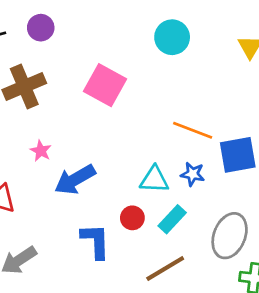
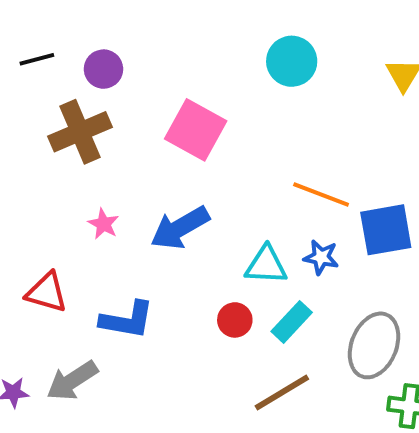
purple circle: (41, 28) -> (103, 69), moved
blue arrow: (75, 180) -> (180, 228), moved
blue L-shape: (95, 241) -> (127, 320), moved, turned 102

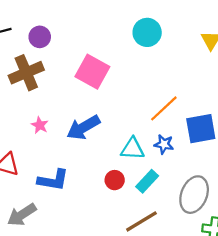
orange line: (321, 195) -> (164, 108), turned -64

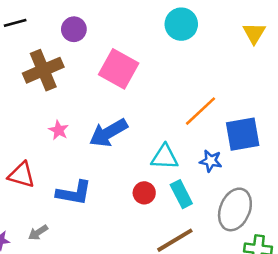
purple circle: (40, 37) -> (74, 29), moved
blue star: (164, 144) -> (211, 161), moved
cyan rectangle: (147, 181) -> (181, 194), turned -70
gray arrow: (22, 215) -> (38, 232), size x0.6

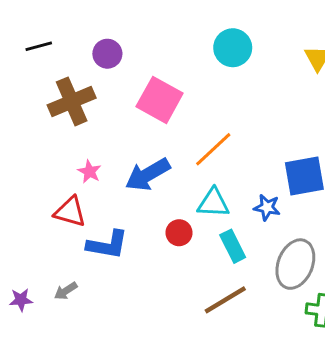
orange line: (200, 111) -> (213, 149), moved
red triangle: (21, 175) -> (70, 212), moved
red circle: (144, 193) -> (179, 233), moved

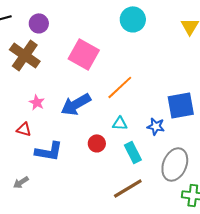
purple circle: (107, 54) -> (39, 23), moved
brown cross: (72, 101) -> (25, 55), turned -32
cyan triangle: (213, 203) -> (120, 123), size x0.7
red triangle: (70, 212) -> (24, 129), size x0.7

